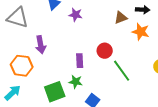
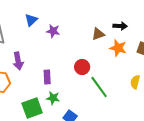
purple rectangle: (80, 61) -> (47, 77), moved

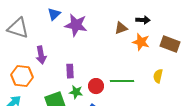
purple star: (53, 31) -> (76, 25), size x1.6
red circle: (82, 67) -> (96, 86), moved
green line: (99, 87) -> (122, 81), turned -55

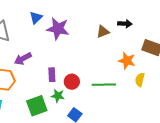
orange star: (141, 42) -> (127, 61), moved
purple arrow: (41, 55) -> (23, 59), turned 72
red circle: (96, 86) -> (72, 82), moved

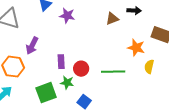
purple star: (58, 29) -> (67, 16), size x0.7
purple arrow: (23, 59) -> (32, 46), turned -36

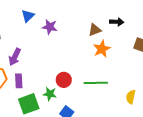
orange star: (136, 48) -> (102, 49), moved, turned 30
purple rectangle: (61, 62) -> (19, 81), moved
yellow semicircle: (149, 67) -> (131, 97), moved

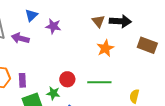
black arrow: (117, 22) -> (120, 21), size x1.5
brown triangle: (95, 30) -> (98, 21), moved, turned -48
purple arrow: (15, 57) -> (20, 38), moved, turned 78

